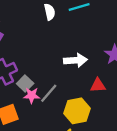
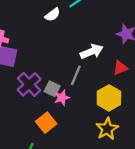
white semicircle: (50, 12) -> (53, 15), turned 84
gray line: (49, 93) -> (76, 75), moved

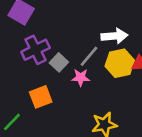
pink star: (62, 98) -> (81, 78), moved
yellow hexagon: (109, 98) -> (120, 63), moved

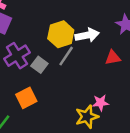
yellow hexagon: (120, 63) -> (61, 34), moved
pink star: (81, 78) -> (100, 103), moved

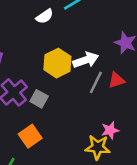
gray line: (66, 56) -> (96, 82), moved
yellow star: (87, 117) -> (98, 147), turned 30

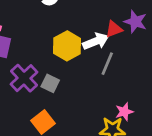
red triangle: (116, 80) -> (114, 29), moved

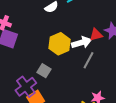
purple cross: (24, 78) -> (26, 87), moved

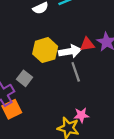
gray line: (88, 60) -> (76, 72), turned -54

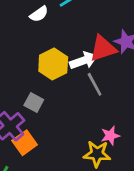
red triangle: (87, 44) -> (103, 48), size x1.5

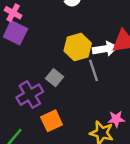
gray line: (95, 84) -> (93, 70), moved
orange square: (25, 143) -> (52, 121), moved

